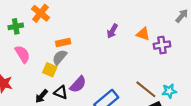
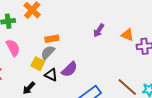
purple semicircle: (78, 84) -> (69, 69), moved
black triangle: (61, 92) -> (51, 75), moved

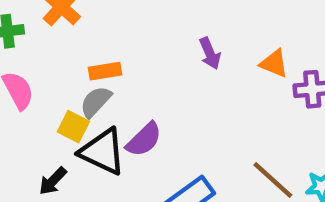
purple arrow: (99, 30) -> (210, 53), turned -56
black triangle: (51, 75) -> (103, 152), size x1.6

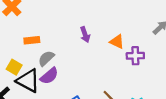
gray semicircle: (96, 102) -> (46, 58), moved

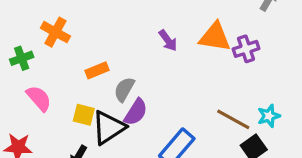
orange triangle: (117, 42) -> (215, 37), size x1.5
black triangle: (28, 81) -> (108, 128), turned -45

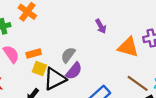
orange triangle: (215, 37) -> (128, 47), moved
orange rectangle: (97, 70) -> (34, 54), moved

